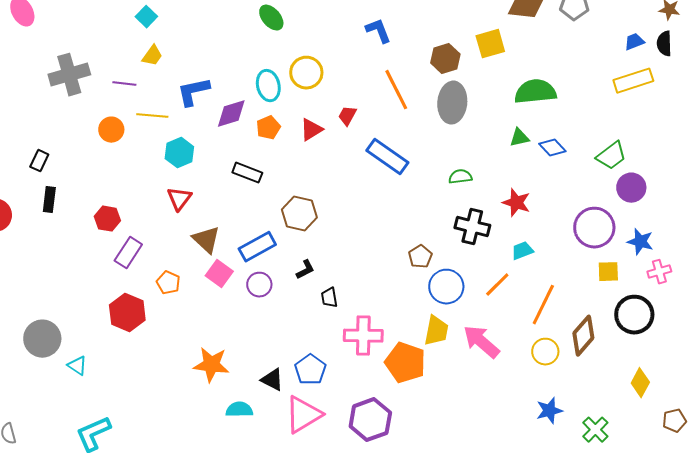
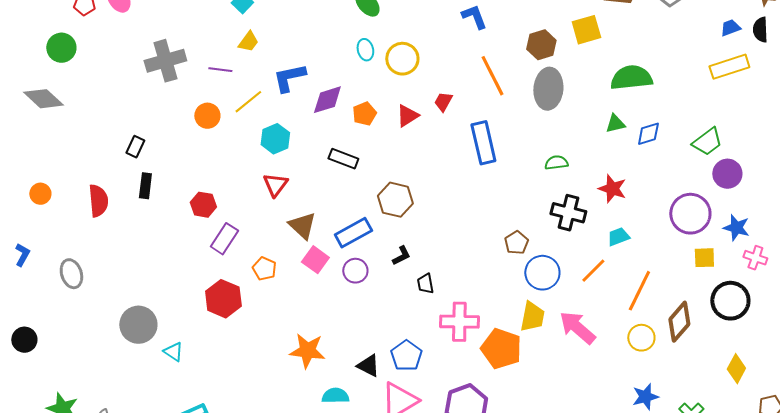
cyan ellipse: (268, 86) -> (365, 50), moved, size x0.7
yellow line: (152, 116) -> (248, 102), turned -44
blue diamond: (552, 148) -> (648, 134), turned -64
blue rectangle: (387, 157) -> (483, 143), turned 42
pink cross: (659, 272) -> (755, 258), turned 35

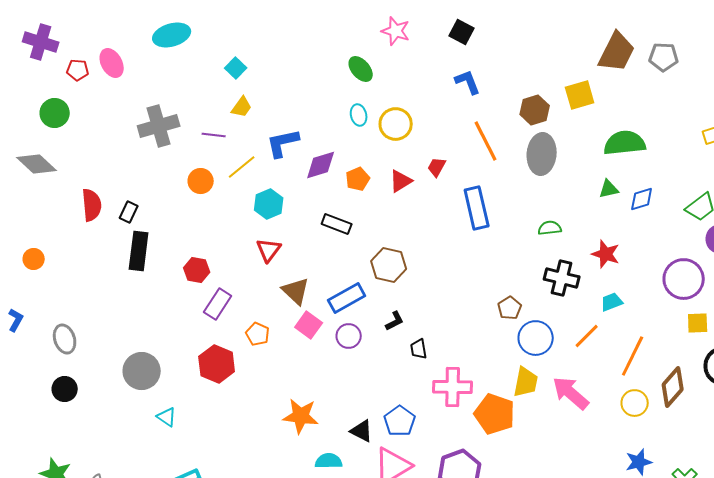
black rectangle: (145, 186) -> (139, 251), size x1.5
red semicircle: (98, 201) -> (92, 205), moved
gray circle: (138, 325) -> (142, 371), moved
black circle: (24, 340) -> (65, 389), moved

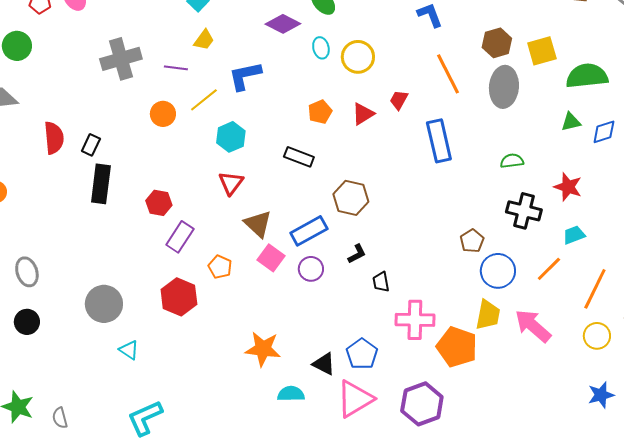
yellow square: (580, 95) -> (542, 51), moved
purple diamond: (321, 165) -> (283, 24), moved, turned 44

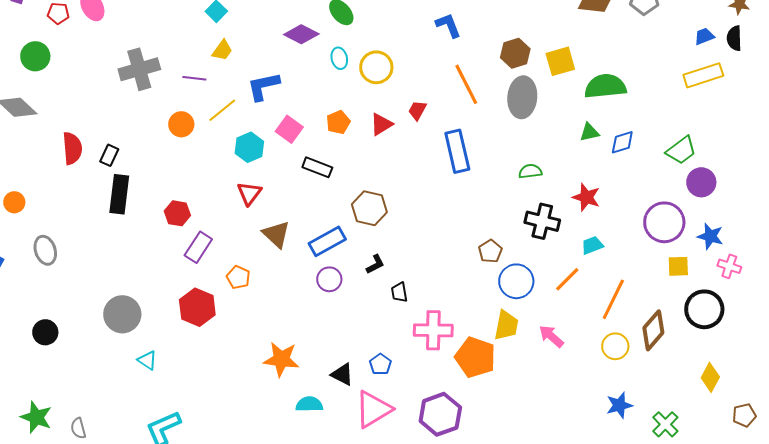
pink square: (271, 258) -> (289, 129), moved
gray ellipse: (27, 272) -> (45, 250), moved
pink arrow: (533, 326) -> (551, 336), size x0.7
blue pentagon: (362, 354) -> (380, 364), size x0.7

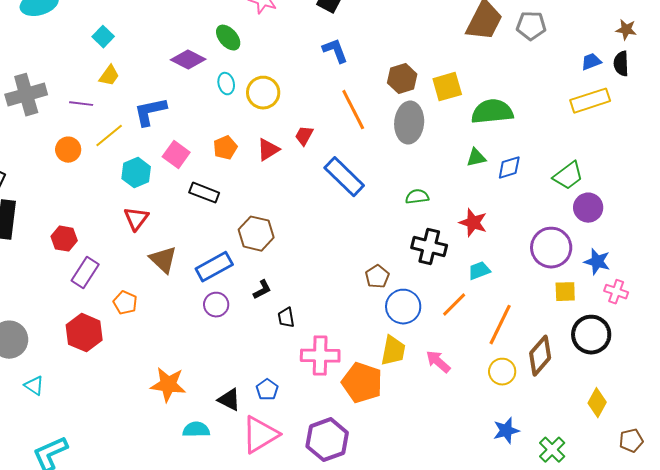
blue rectangle: (457, 151) -> (344, 177), turned -33

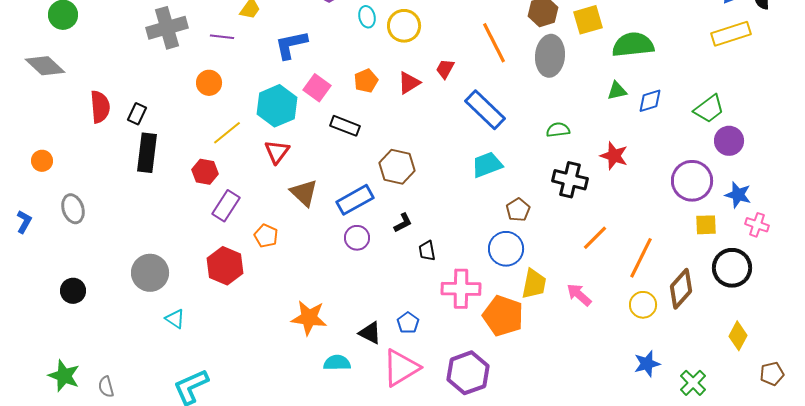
yellow line: (109, 136) -> (227, 133), moved
cyan hexagon: (136, 173) -> (277, 106), size x1.4
cyan trapezoid: (479, 271) -> (487, 165), moved, size x1.4
blue circle: (403, 307) -> (506, 249), moved

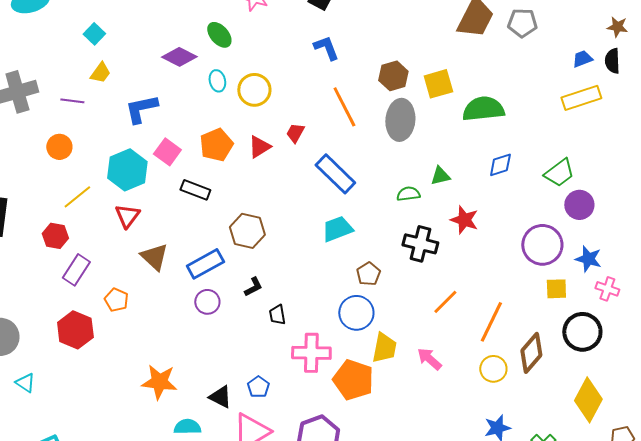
orange pentagon: (366, 81) -> (216, 145), size x1.4
green triangle: (617, 91) -> (440, 176), moved
yellow diamond: (738, 336) -> (588, 400), size x1.5

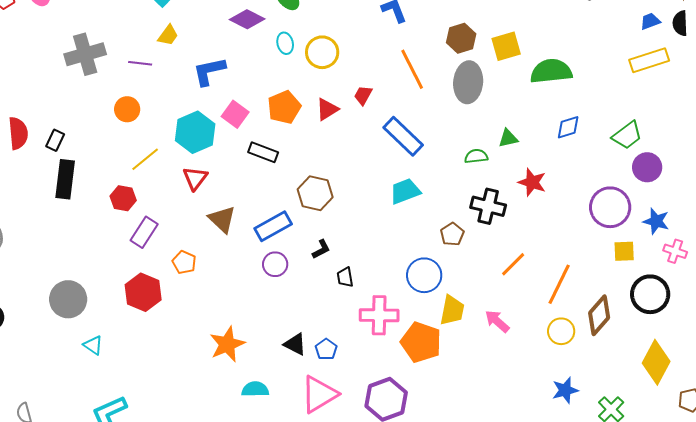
brown pentagon: (368, 274) -> (452, 234), moved
orange star: (159, 382) -> (227, 344), turned -30
black triangle: (220, 397) -> (295, 344), moved

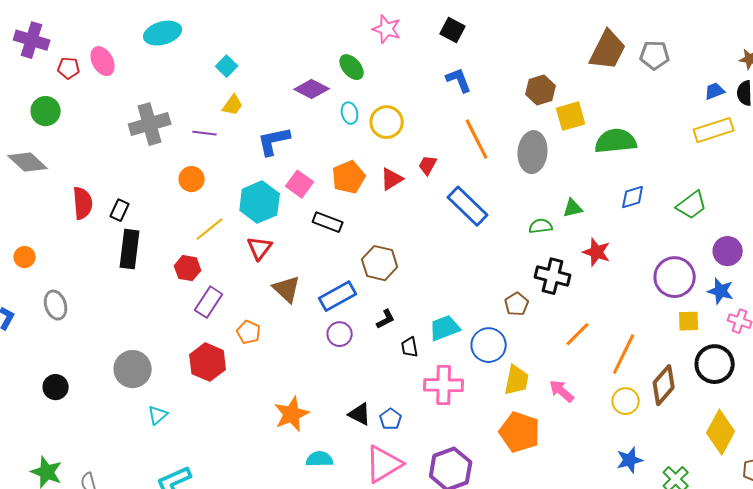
brown hexagon: (461, 38) -> (541, 90), moved
purple circle: (647, 167) -> (728, 251), moved
cyan trapezoid: (405, 191) -> (445, 328), moved
orange pentagon: (421, 342) -> (520, 432), moved
cyan triangle: (93, 345) -> (158, 415), turned 45

